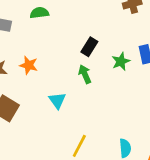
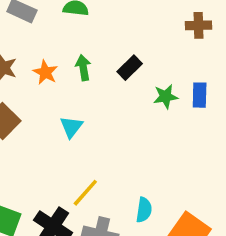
green arrow: (85, 74) -> (83, 68), moved

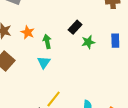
green arrow: (83, 68) -> (47, 42), moved
green star: (166, 97) -> (88, 42), moved

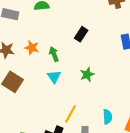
green star: (88, 42) -> (87, 75), moved

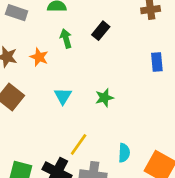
black rectangle: (81, 34) -> (101, 31), moved
green arrow: (54, 54) -> (66, 39), moved

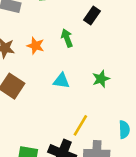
green arrow: (66, 39) -> (67, 38), moved
cyan triangle: (63, 96) -> (61, 81), turned -48

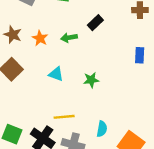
green arrow: (67, 38) -> (69, 38), turned -91
yellow line: (80, 125) -> (64, 117), turned 42

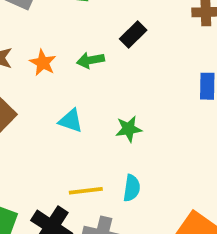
cyan semicircle: (102, 129) -> (132, 188), moved

